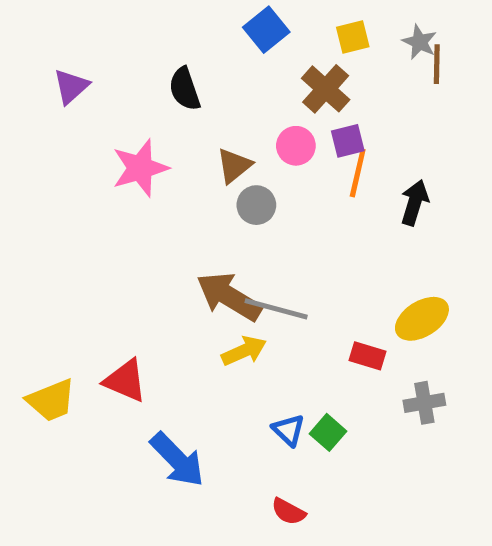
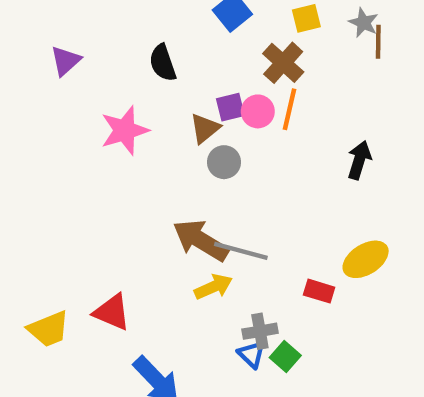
purple square: (348, 141) -> (230, 107), moved
orange line: (358, 173) -> (289, 109), moved
gray cross: (424, 403) -> (260, 331), moved

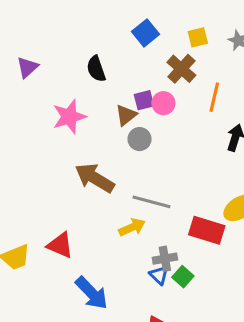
orange line: (289, 109) -> (214, 97), moved
brown arrow: (201, 240) -> (95, 178), moved
red rectangle: (319, 291) -> (207, 230), size x1.6

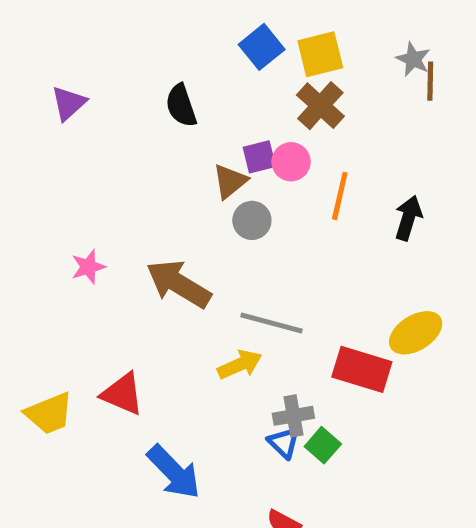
yellow square: (198, 37) -> (320, 54), moved, size x1.4
orange line: (214, 97) -> (340, 196), moved
pink star: (69, 117) -> (88, 267), moved, size x0.6

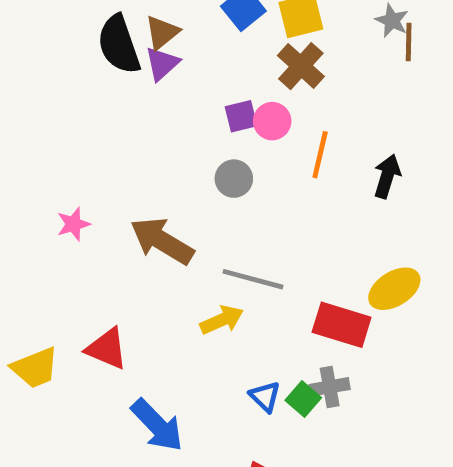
purple triangle: (69, 103) -> (162, 64), moved
black semicircle: (181, 106) -> (119, 44), moved, size x1.4
brown triangle: (230, 181) -> (162, 32), moved
gray cross: (293, 416) -> (330, 387), moved

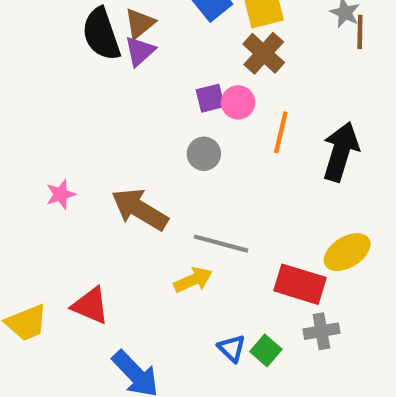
black arrow: (387, 176) -> (341, 152), size x1.5
gray cross: (330, 387) -> (321, 331), moved

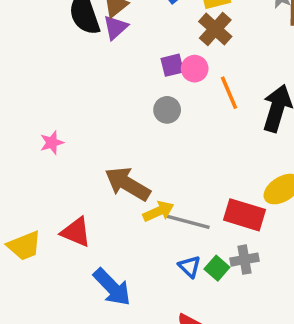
orange line: (281, 132) -> (229, 93), turned -36
brown arrow: (140, 209) -> (128, 184), moved
gray line: (221, 244) -> (188, 222), moved
gray cross: (321, 331) -> (245, 260), moved

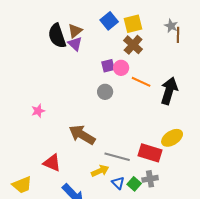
purple triangle: (115, 27) -> (75, 44), turned -35
orange line: (229, 93) -> (141, 82), turned -42
yellow arrow: (158, 211) -> (100, 171), moved
yellow trapezoid: (24, 246) -> (22, 185), moved

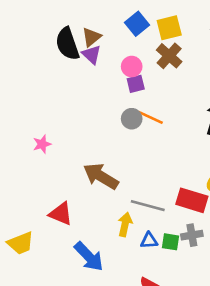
pink circle: (121, 68) -> (132, 67), moved
orange line: (141, 82) -> (150, 117), moved
yellow arrow: (100, 171) -> (125, 224), turned -54
blue triangle: (118, 183) -> (149, 240), turned -48
green square: (134, 184) -> (170, 242), turned -32

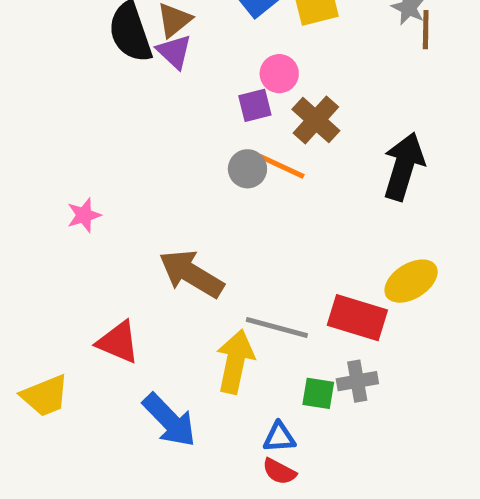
brown cross: (169, 56) -> (316, 120), moved
pink circle: (132, 67) -> (279, 74), moved
yellow arrow: (125, 224) -> (235, 362), size x1.4
blue triangle: (149, 240) -> (279, 437), moved

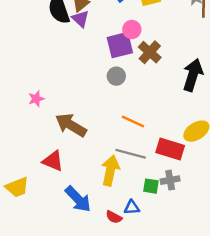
purple square: (255, 105) -> (120, 45), size x1.6
orange line: (282, 166) -> (133, 122), moved
brown arrow: (191, 274) -> (71, 125), moved
red semicircle: (279, 471) -> (114, 217), moved

